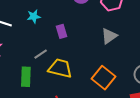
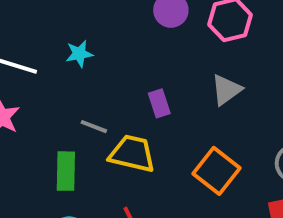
purple rectangle: (62, 31) -> (159, 103), moved
gray line: (41, 54) -> (94, 127), turned 56

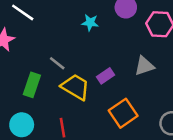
cyan star: (79, 54) -> (90, 23), moved
purple rectangle: (159, 103) -> (106, 76), moved, turned 56

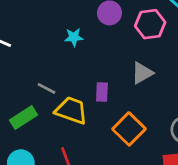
purple rectangle: (106, 76) -> (102, 92), turned -42
green rectangle: (32, 85) -> (23, 117), turned 50

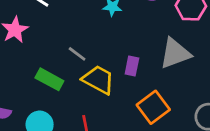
gray triangle: (142, 73) -> (175, 53), size x1.4
green rectangle: (23, 117) -> (49, 79), turned 52

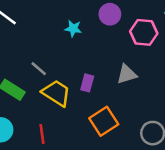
gray triangle: (175, 53) -> (127, 74), size x0.7

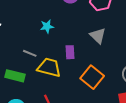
cyan star: (73, 29) -> (47, 26), moved
gray triangle: (127, 74) -> (98, 36), turned -42

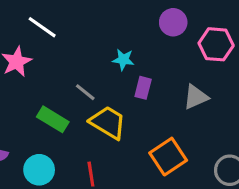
gray triangle: (98, 36) -> (196, 97), turned 36
purple rectangle: (70, 52) -> (143, 88), moved

